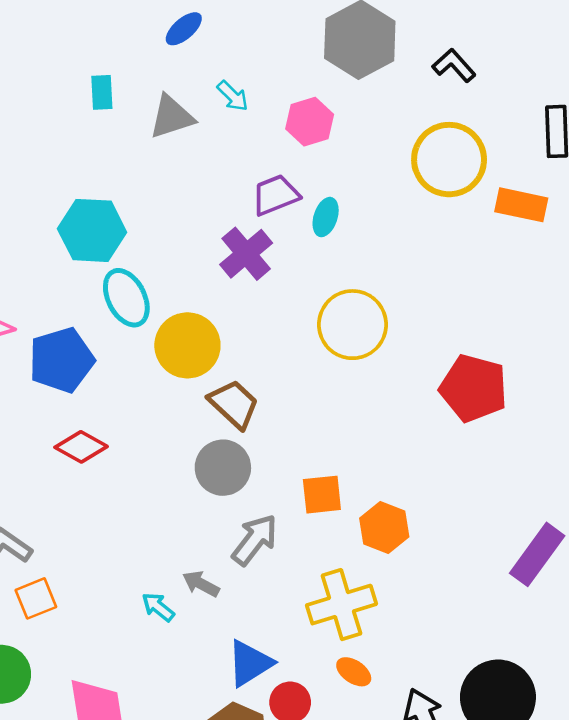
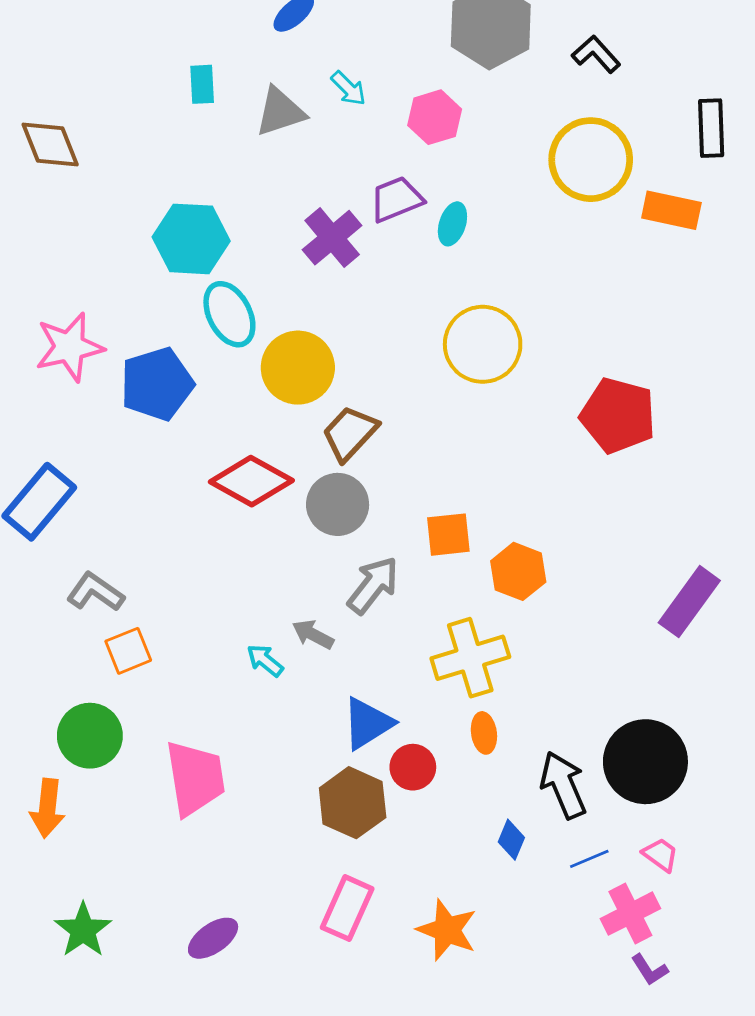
purple cross: (246, 254) -> (332, 238), moved
brown trapezoid: (234, 404) -> (350, 433), turned -90
red diamond: (81, 447) -> (251, 481), moved, size x1.4
orange ellipse: (354, 672) -> (484, 733), turned 48

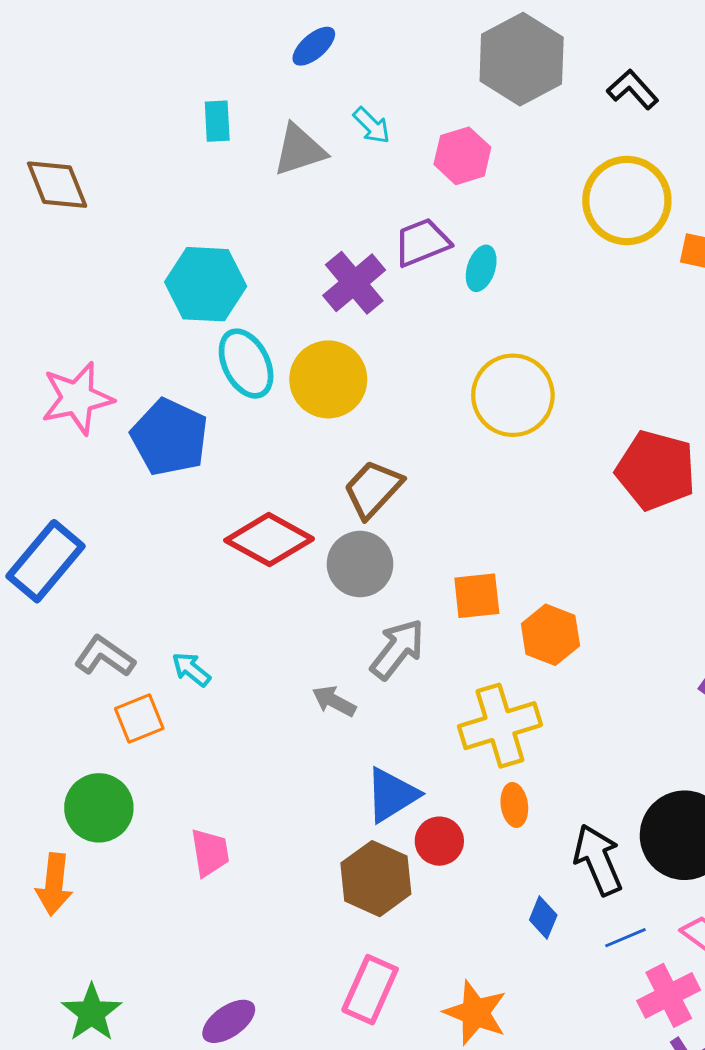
yellow circle: (298, 368) -> (328, 379), moved
blue pentagon: (157, 384) -> (170, 437), turned -30
cyan arrow: (265, 660) -> (191, 669), moved
pink trapezoid: (195, 778) -> (210, 853), size x0.6

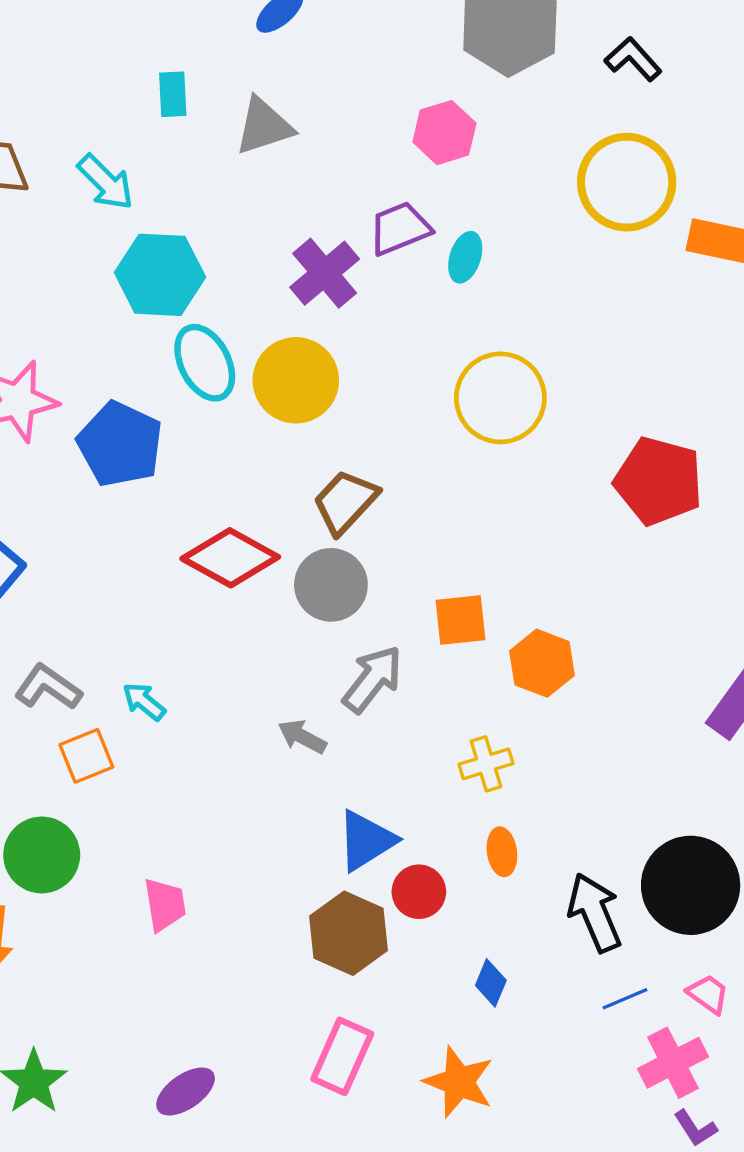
cyan arrow: (372, 126) -> (106, 182), moved, size x1.4
yellow cross: (500, 726) -> (486, 764), size x0.6
blue diamond: (543, 917) -> (491, 983), moved

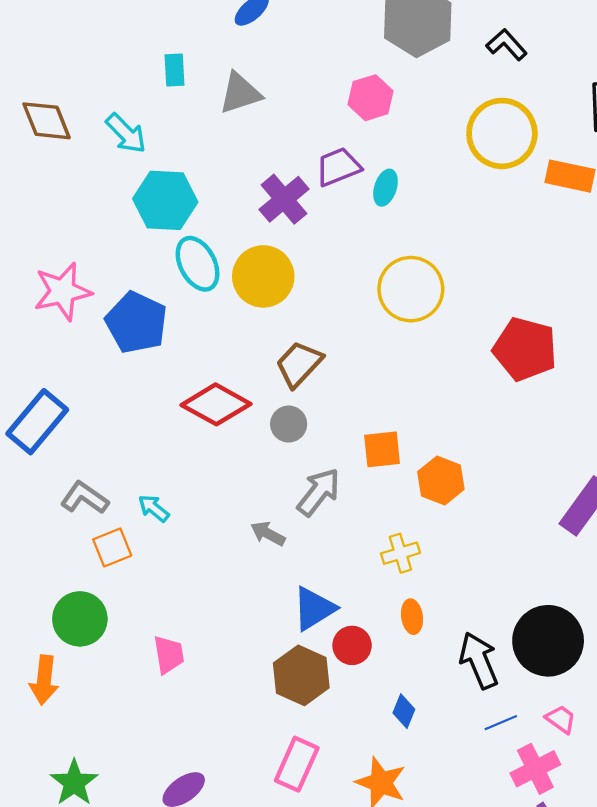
gray circle: (331, 585) -> (289, 424), size x0.7

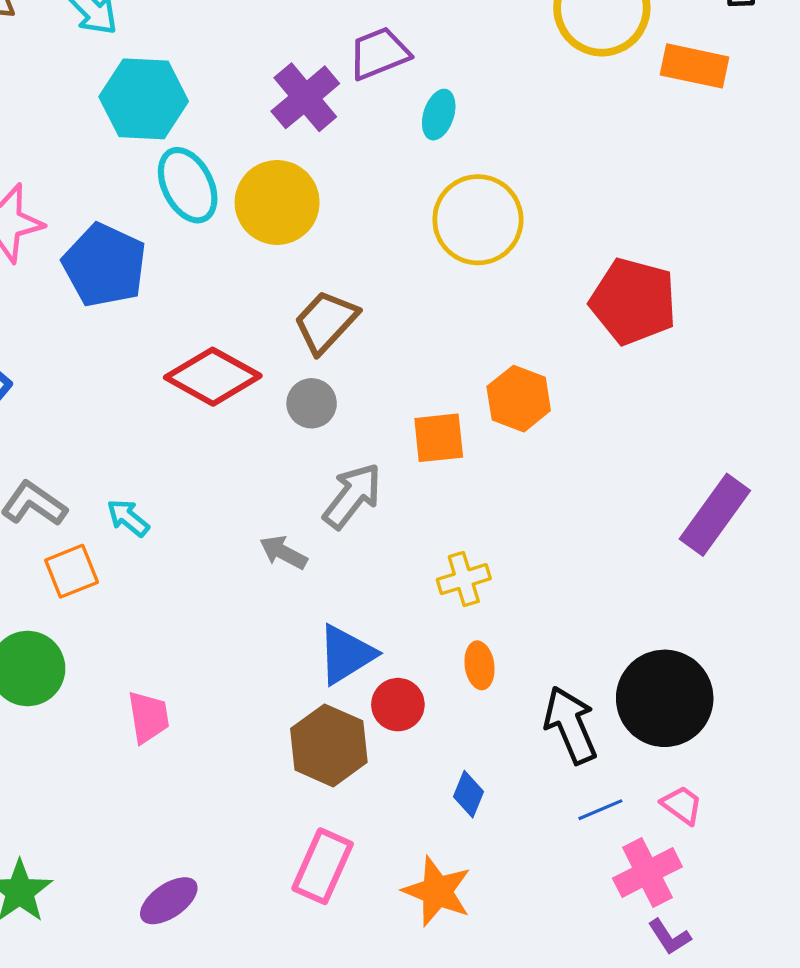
cyan ellipse: (385, 188) -> (439, 115), moved
orange hexagon: (441, 481) -> (519, 399), moved

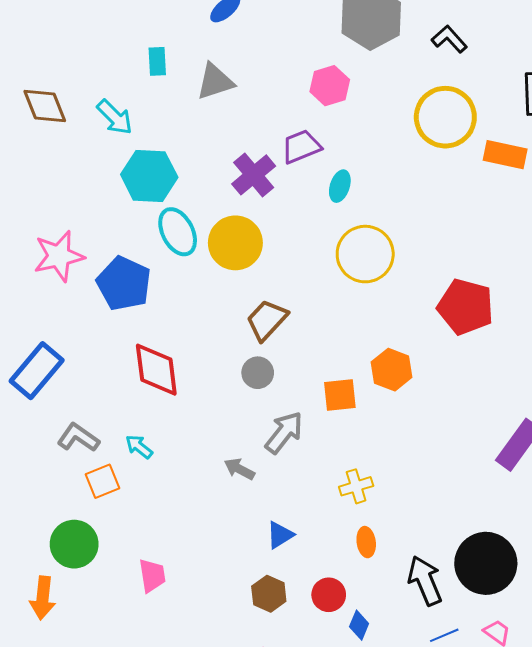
red diamond: (213, 377) -> (156, 370), moved, turned 54
blue triangle: (346, 654) -> (280, 535), size x0.7
red circle: (398, 705) -> (329, 595), moved
brown hexagon: (329, 745) -> (269, 594), size x0.7

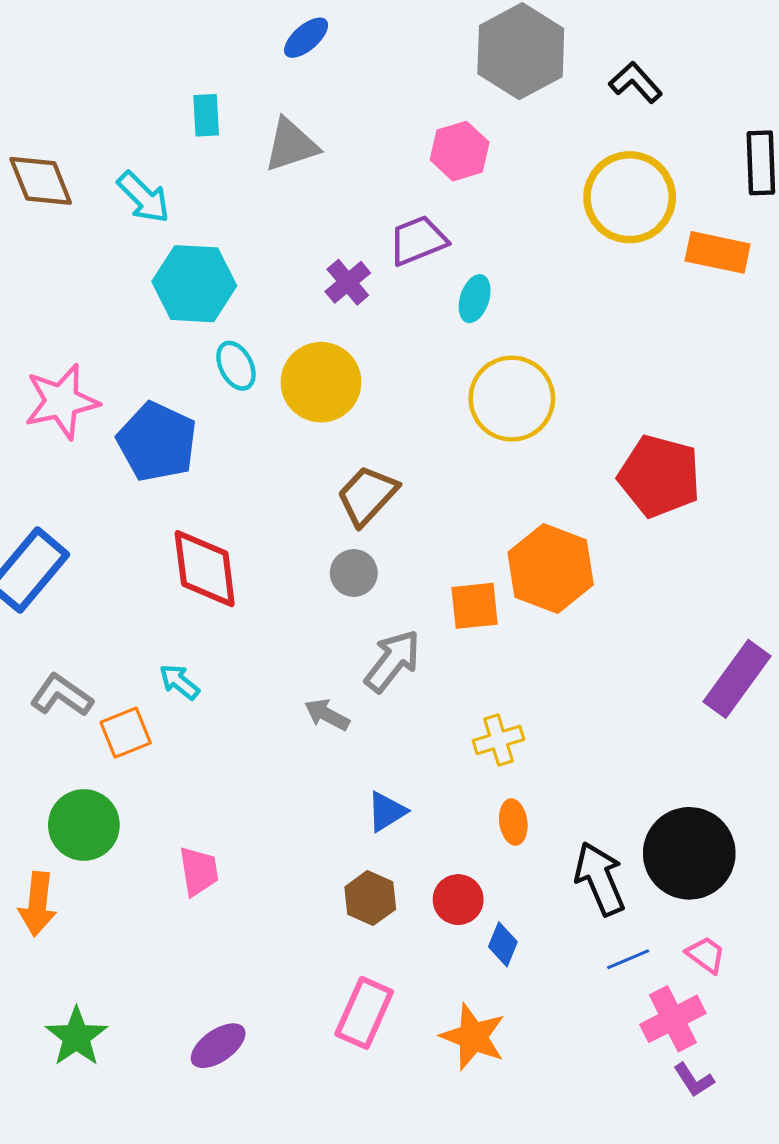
purple cross: (254, 175) -> (348, 282), size x0.7
cyan ellipse: (178, 232) -> (236, 366), size x0.7
orange hexagon: (392, 370) -> (551, 569), size x1.4
gray L-shape: (78, 438) -> (62, 695), moved

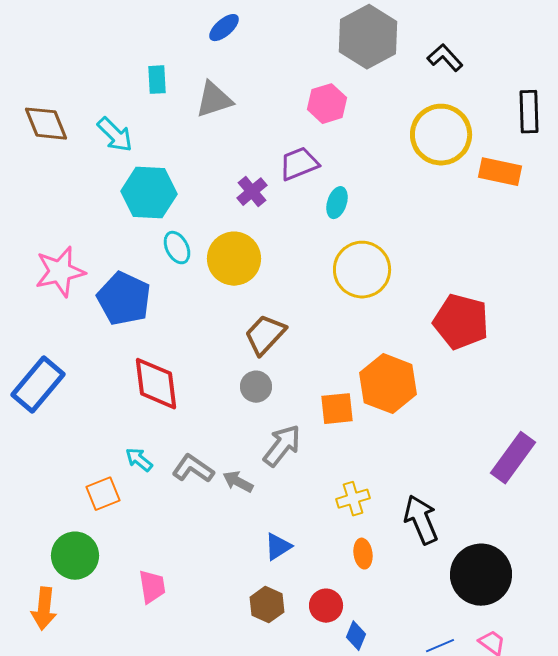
gray L-shape: (62, 695) -> (193, 469), moved
black arrow: (600, 879) -> (421, 520), moved

